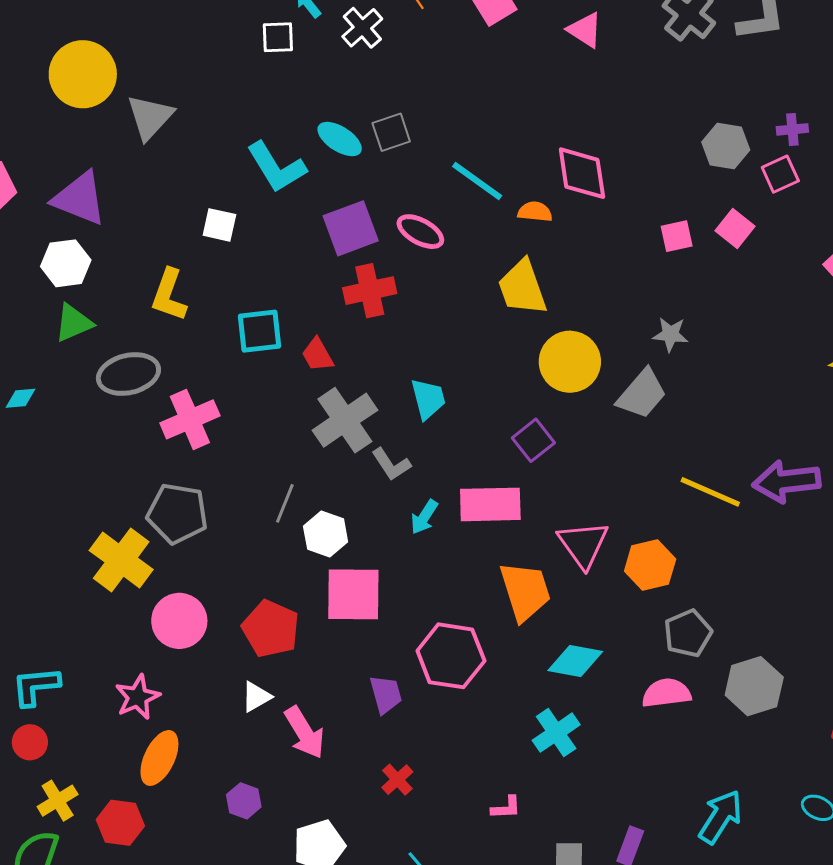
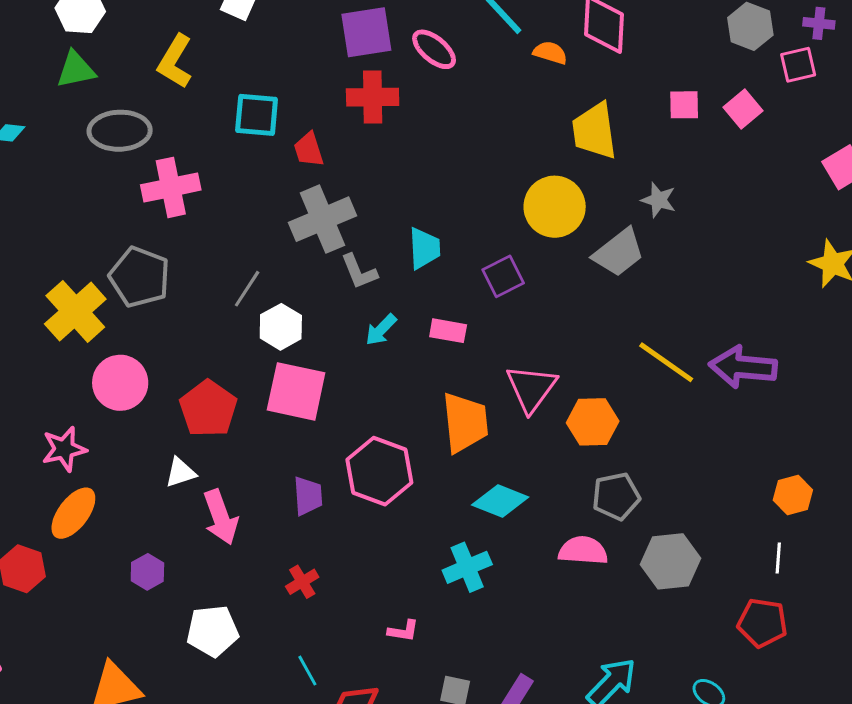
yellow trapezoid: (522, 288) -> (594, 131), moved
cyan trapezoid: (428, 399) -> (424, 248), moved
pink rectangle: (490, 504) -> (448, 331), size x0.6

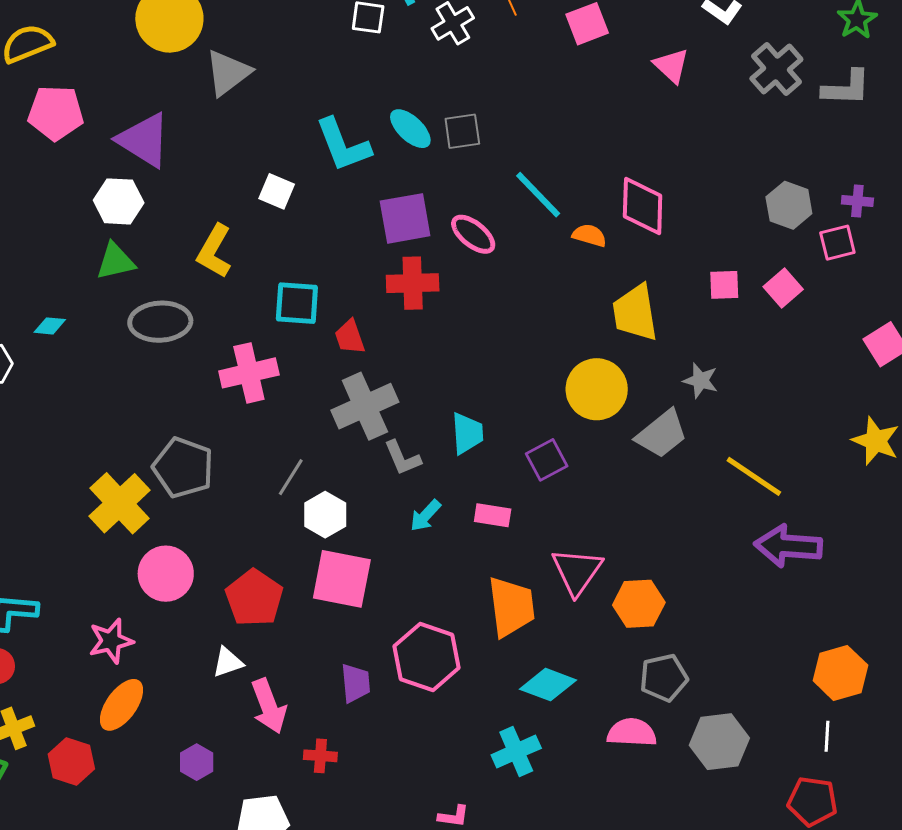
pink cross: (171, 187) -> (249, 373), moved
yellow line: (666, 362) -> (754, 476), moved
orange hexagon: (793, 495) -> (840, 673), size x1.4
red cross: (302, 582) -> (320, 756), moved, turned 36

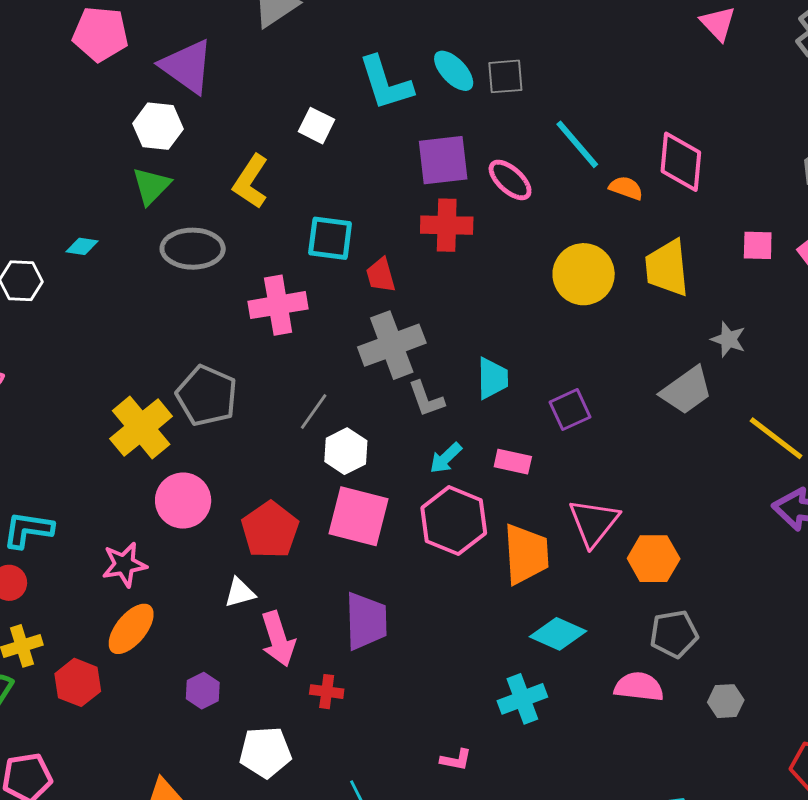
green triangle: (115, 261) -> (151, 186), turned -36
yellow circle: (597, 389) -> (584, 274), moved
pink hexagon: (427, 657) -> (454, 521), moved
purple trapezoid: (356, 683) -> (366, 621), size x1.5
gray hexagon: (719, 742) -> (726, 701), size x0.6

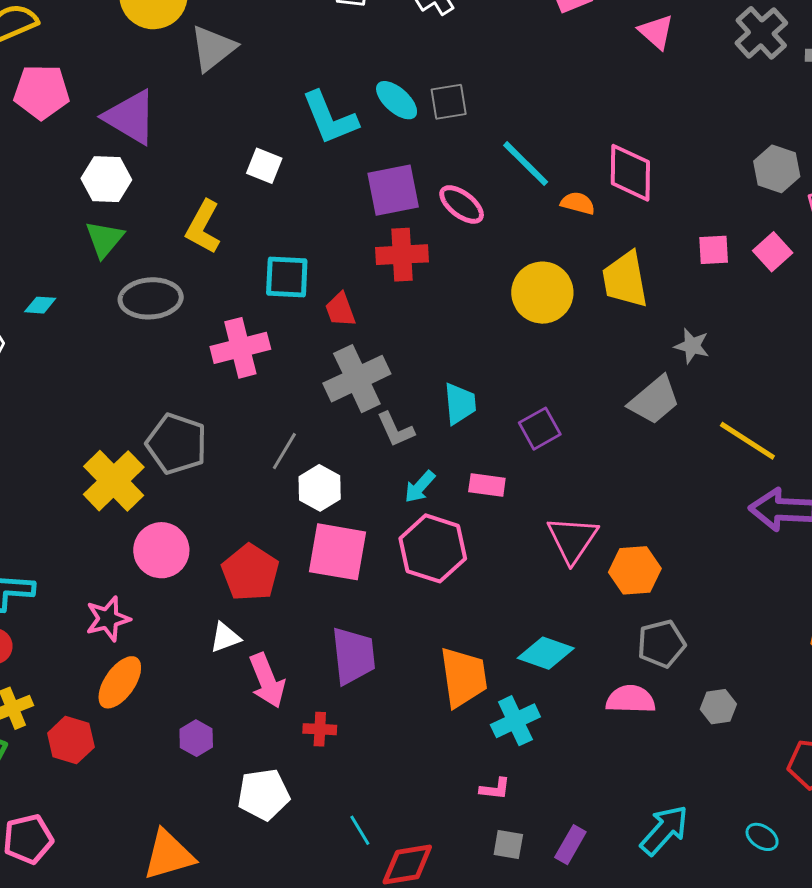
orange trapezoid: (526, 554) -> (463, 677), moved
pink L-shape: (456, 760) -> (495, 789), moved

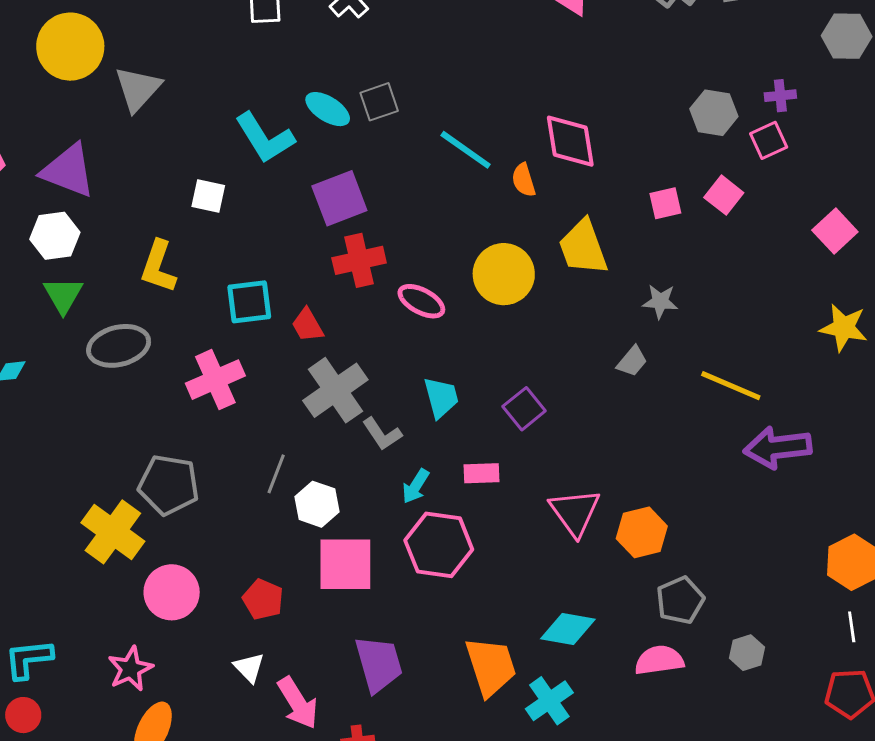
orange semicircle: (578, 203) -> (524, 180), turned -112
pink ellipse: (462, 204) -> (421, 301), moved
gray trapezoid: (654, 400) -> (632, 361), size x0.6
red pentagon: (250, 573) -> (263, 599), size x0.7
white triangle: (225, 637) -> (249, 668), turned -44

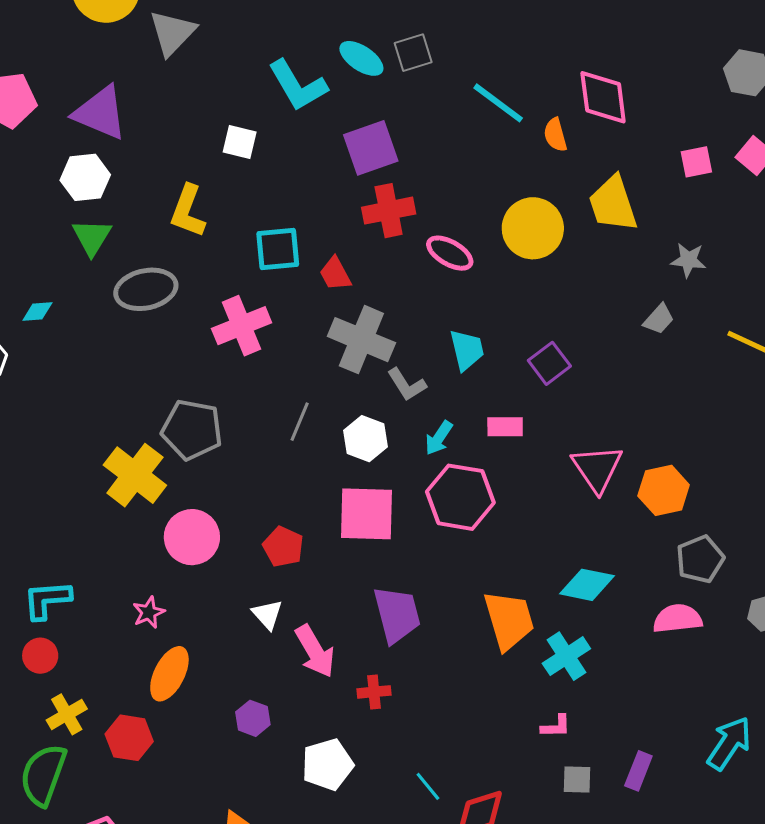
gray cross: (335, 390) -> (361, 340), turned -34
white hexagon: (317, 504) -> (366, 439), moved
pink star: (130, 669) -> (149, 612), size x0.7

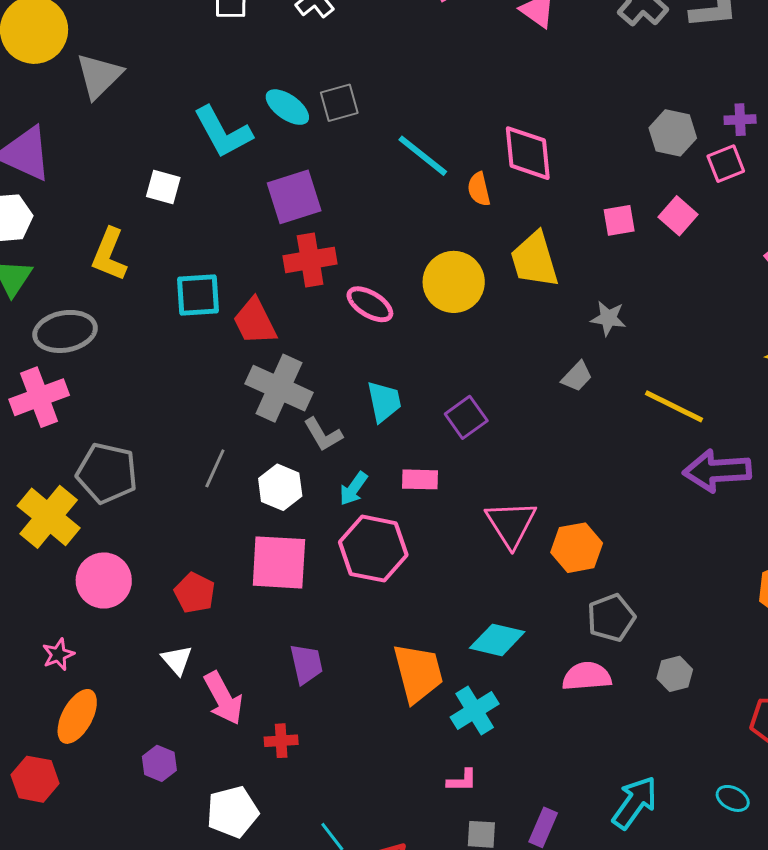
red trapezoid: (335, 274) -> (255, 322), size x1.4
pink cross: (242, 326) -> (39, 397), moved
purple trapezoid: (397, 615) -> (306, 664), size x0.7

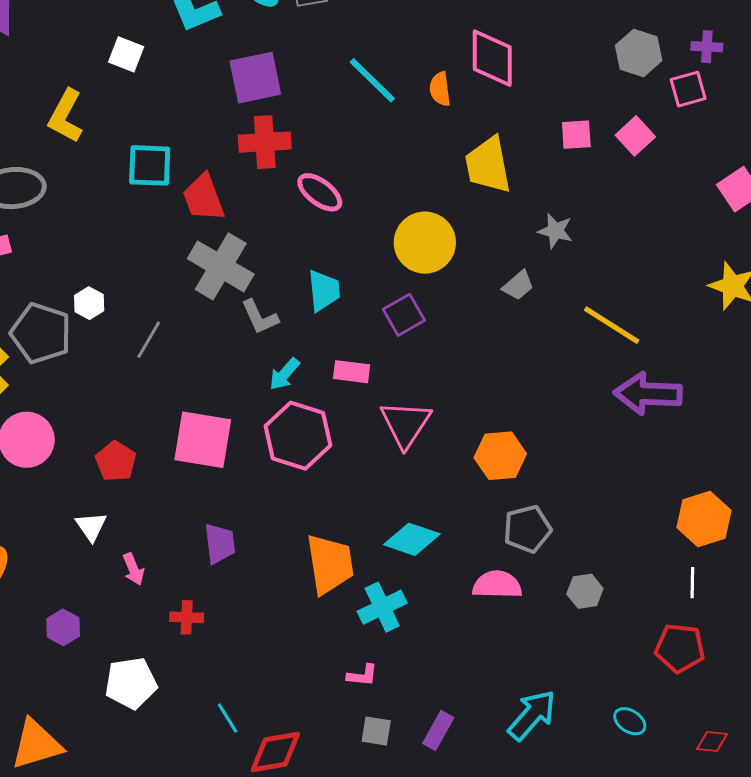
cyan line: (423, 156) -> (372, 80), moved
yellow circle: (454, 282) -> (425, 243), moved
white hexagon: (280, 487) -> (89, 303), moved, size x0.7
pink triangle: (511, 524) -> (406, 424), moved
pink arrow: (223, 698) -> (133, 569), size x0.6

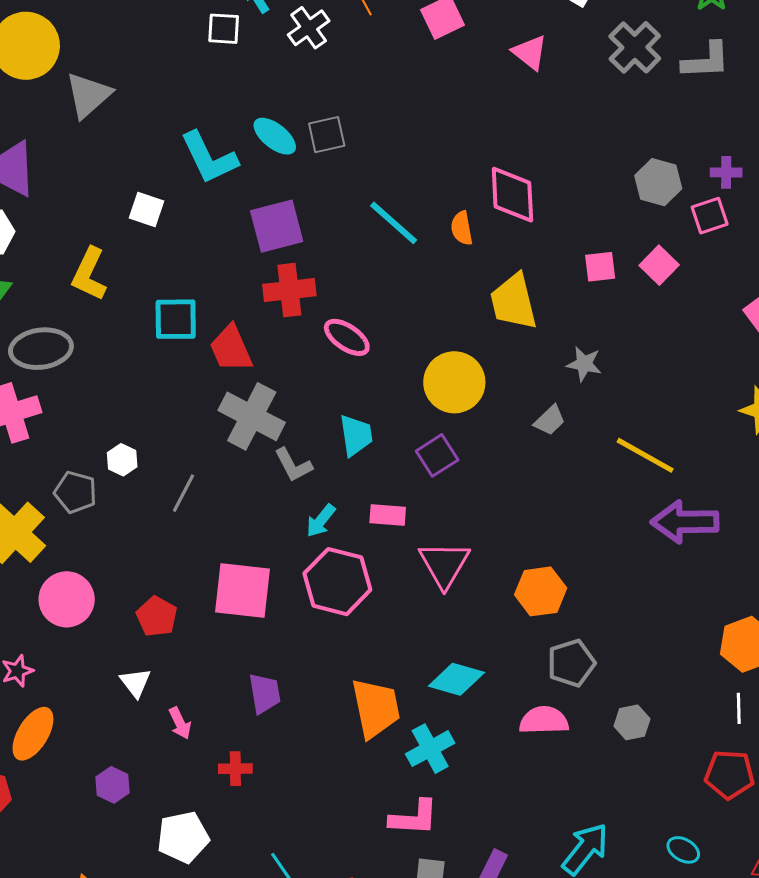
gray pentagon: (41, 333) -> (75, 492), size x0.7
pink L-shape: (362, 675) -> (414, 818), size x1.6

